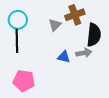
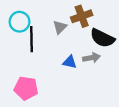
black semicircle: (94, 35) -> (102, 38), turned 110
black line: (17, 41) -> (32, 39), moved

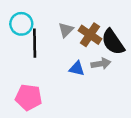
brown cross: (82, 16) -> (90, 35), moved, turned -36
black semicircle: (102, 38) -> (113, 42), turned 30

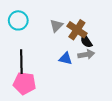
black semicircle: (113, 42) -> (86, 41), moved, size x0.6
black line: (35, 43) -> (21, 62), moved

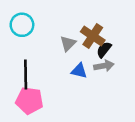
gray triangle: (56, 26) -> (68, 43), moved
black semicircle: (86, 41) -> (104, 50), turned 72

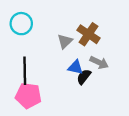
black semicircle: (104, 50) -> (84, 77), moved
gray arrow: (104, 66) -> (99, 63), turned 36

